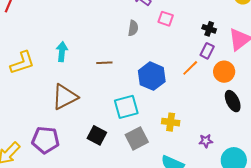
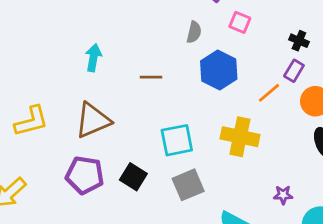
yellow L-shape: (22, 63) -> (31, 121), moved
blue hexagon: (152, 76) -> (219, 70), moved
yellow cross: (171, 122) -> (240, 137), moved, size x1.5
purple pentagon: (46, 140) -> (85, 175), moved

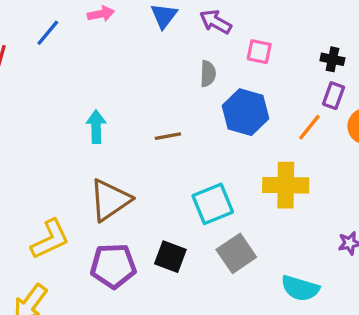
yellow L-shape: (31, 121) -> (50, 239), moved

